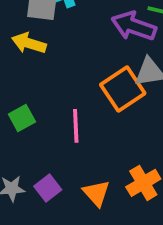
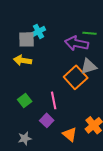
purple square: (48, 188) -> (47, 120), moved

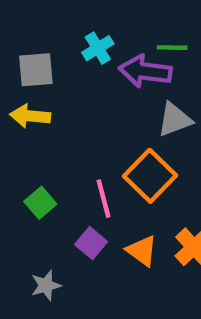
cyan cross: (39, 31) -> (98, 48), moved
orange square: (76, 77) -> (150, 176), moved
orange triangle: (70, 134) -> (142, 251), moved

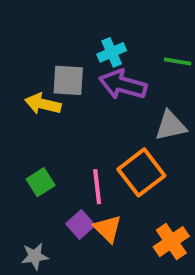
gray square: (36, 70) -> (68, 80), moved
purple arrow: (145, 71) -> (123, 85), moved
orange triangle: (142, 251) -> (108, 229), moved

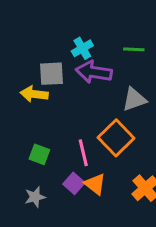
green square: (41, 182) -> (39, 154), turned -30
gray star: (35, 256) -> (35, 197), moved

